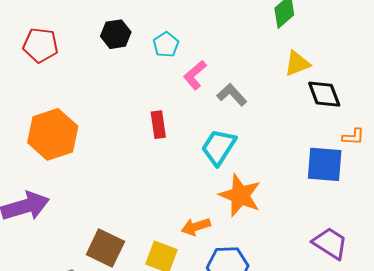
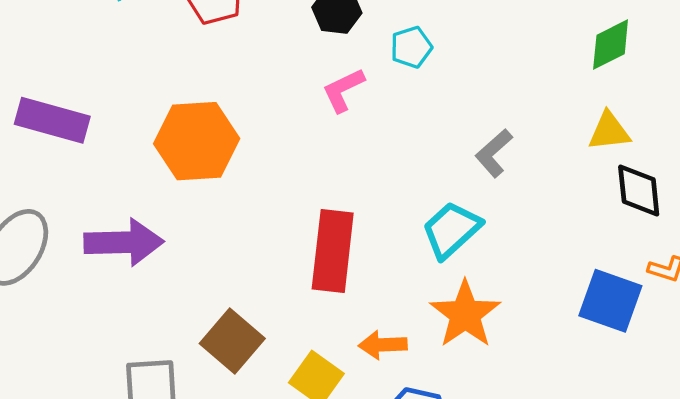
pink L-shape: (195, 75) -> (343, 90), moved
gray L-shape: (232, 95) -> (494, 153), turned -104
red rectangle: (158, 125) -> (333, 251), moved, size x1.8

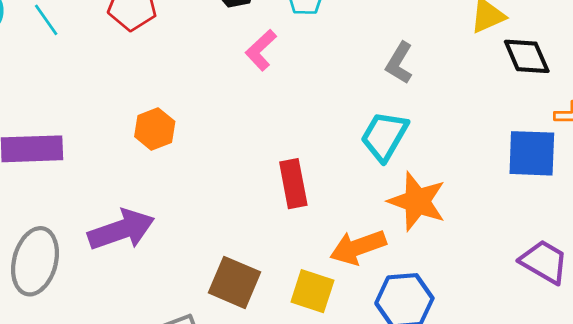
orange hexagon: (197, 141) -> (155, 129), size x0.6
red rectangle: (333, 251) -> (293, 184), size x0.7
orange arrow: (383, 345) -> (358, 247), size x1.4

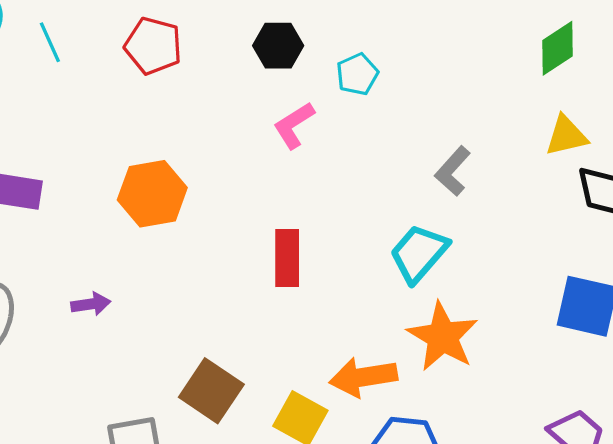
orange hexagon: (155, 129) -> (152, 194), size x1.4
red rectangle: (293, 184) -> (287, 258), moved
purple arrow: (121, 230) -> (91, 304), size x0.5

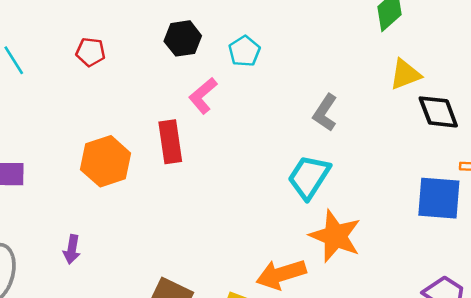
red pentagon: (153, 46) -> (91, 52), size x0.7
red rectangle: (287, 258) -> (170, 142), moved
purple arrow: (91, 304) -> (72, 249), turned 116

